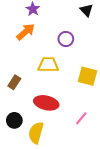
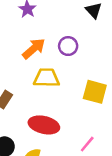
orange arrow: (26, 32) -> (34, 49), moved

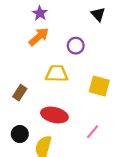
orange arrow: (34, 49) -> (39, 37), moved

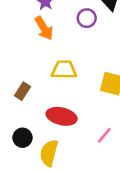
orange arrow: (39, 37) -> (44, 28), turned 100
purple circle: (76, 46) -> (87, 18), moved

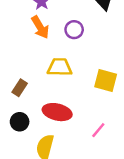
purple circle: (87, 18) -> (74, 30), moved
black circle: (23, 138) -> (20, 122), moved

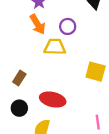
yellow trapezoid: (60, 67) -> (55, 47), moved
pink line: (98, 130) -> (98, 122), moved, turned -48

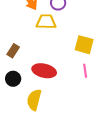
pink line: (98, 122) -> (85, 71), moved

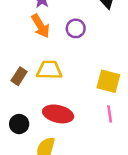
yellow trapezoid: (46, 22) -> (49, 70), moved
brown rectangle: (13, 51) -> (19, 76), moved

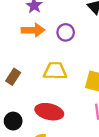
orange arrow: (40, 26) -> (33, 30), turned -60
yellow trapezoid: (49, 70) -> (55, 71), moved

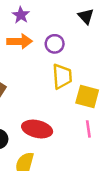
yellow trapezoid: (55, 71) -> (62, 76), moved, turned 85

